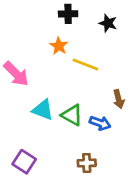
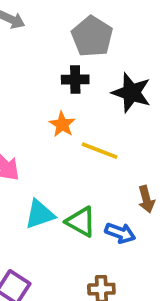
black star: (108, 23) -> (131, 93), size x1.5
cyan triangle: (43, 110) -> (40, 214), turned -40

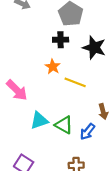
blue arrow: (120, 233) -> (87, 132), turned 108

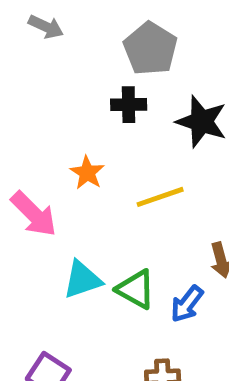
orange star: (53, 67) -> (87, 173), moved
yellow line: (75, 82) -> (160, 197), turned -40

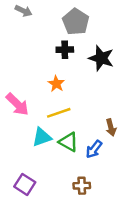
orange star: (87, 173) -> (56, 84), moved
yellow line: (160, 197) -> (59, 113), moved

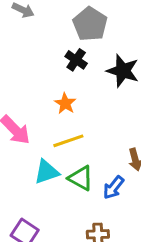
black cross: (65, 50) -> (76, 60), turned 35

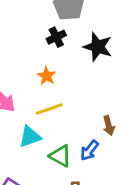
black cross: (76, 60) -> (56, 37), turned 30
green triangle: (81, 178) -> (60, 156), moved

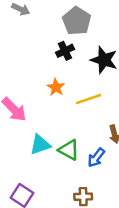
yellow line: (49, 109) -> (88, 99), moved
green triangle: (60, 156) -> (69, 150), moved

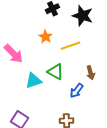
green triangle: (69, 150) -> (56, 72), moved

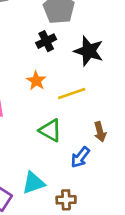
cyan triangle: (34, 81) -> (33, 183), moved

